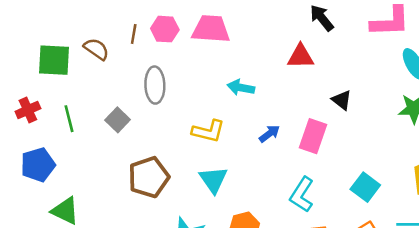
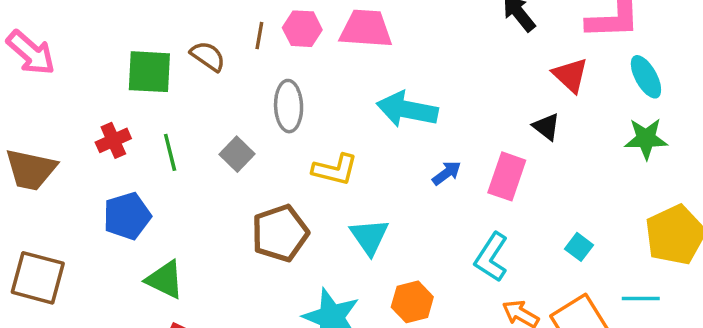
red triangle: (301, 56) -> (570, 75), moved, turned 44
cyan arrow: (241, 88) -> (407, 109), size x1.6
yellow L-shape: (208, 131) -> (335, 170), moved
cyan square: (365, 187) -> (579, 247), size x0.7

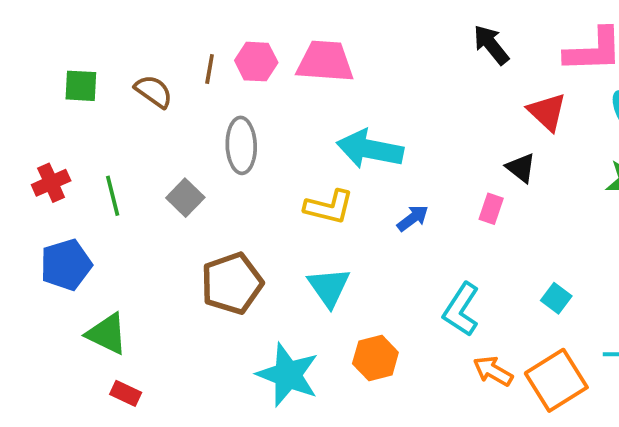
green square: (149, 72) -> (81, 86), moved, size x0.7
yellow L-shape: (335, 170) -> (329, 207), moved
pink rectangle: (507, 176) -> (491, 209), moved, size x0.6

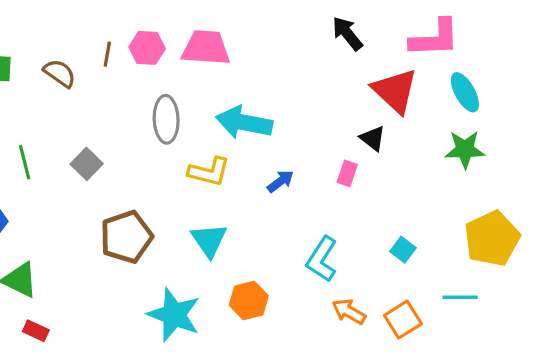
red triangle: (547, 112) -> (395, 91), size x1.4
gray ellipse: (241, 145) -> (166, 119), moved
orange square: (556, 380) -> (403, 320), size x0.7

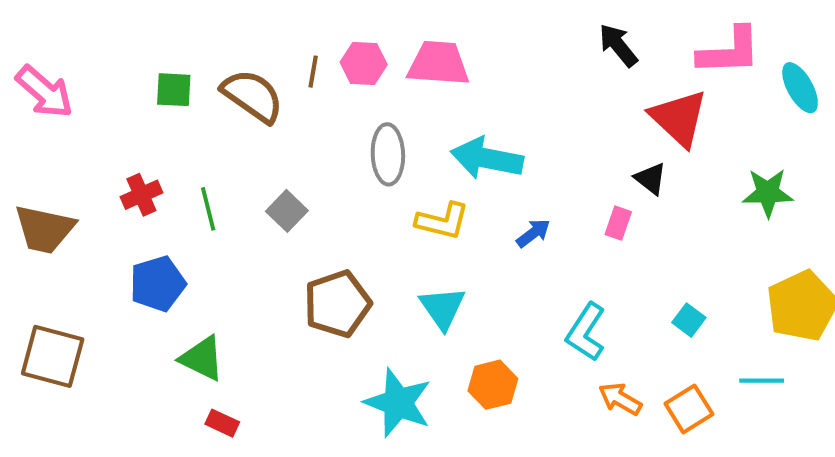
brown semicircle: (60, 73) -> (253, 96), size x1.5
cyan ellipse: (465, 92) -> (800, 88), moved

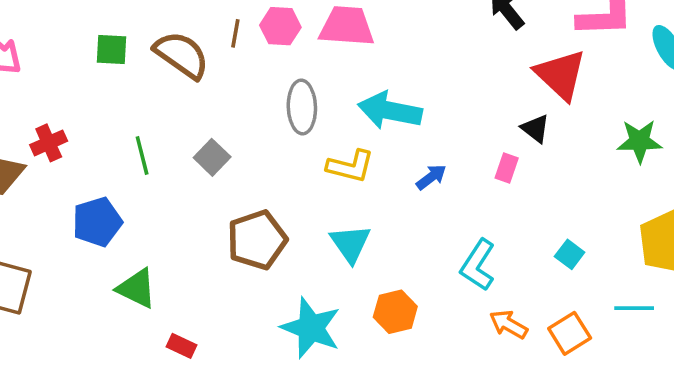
red cross: (141, 195) -> (49, 143), moved
red rectangle: (222, 423) -> (182, 346), moved

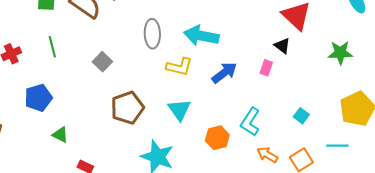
green line: (142, 155) -> (52, 47), moved
blue arrow: (431, 177) -> (224, 73), size x1.5
green triangle: (137, 288) -> (60, 135), size x0.7
orange hexagon: (395, 312) -> (217, 138), moved

